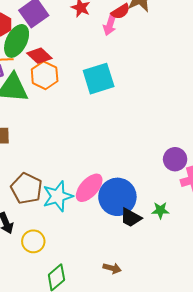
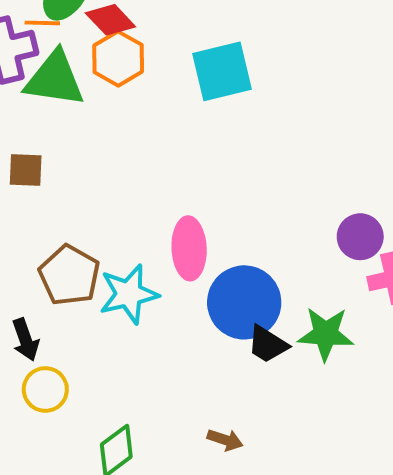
pink ellipse: (89, 188) -> (189, 248), moved, turned -48
green star: (160, 210) -> (326, 334), size x1.6
yellow circle: (33, 241) -> (45, 389), moved

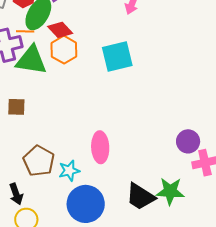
cyan star: (129, 294) -> (69, 171), size x0.7
blue circle: (244, 302) -> (86, 204), moved
black trapezoid: (268, 344) -> (140, 197), size x1.4

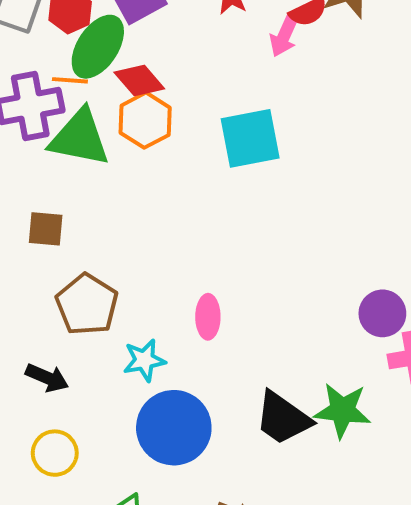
pink ellipse: (100, 147) -> (208, 317), size x0.7
brown pentagon: (39, 161) -> (87, 304), moved
black arrow: (16, 194) -> (47, 378), moved, turned -50

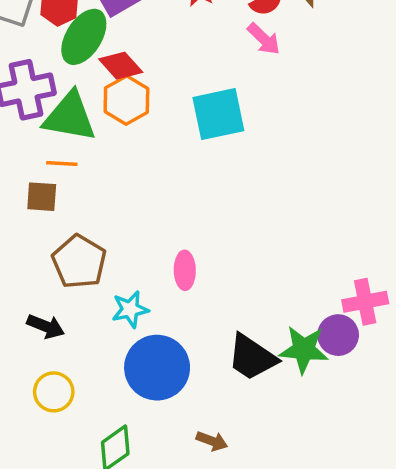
pink arrow: (284, 35) -> (264, 39), moved, turned -69
orange line: (70, 80) -> (62, 163), moved
purple circle: (382, 313) -> (338, 335), moved

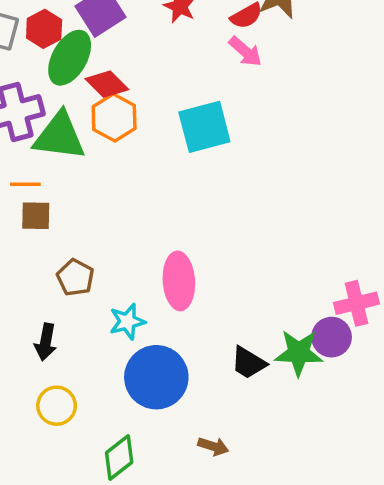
orange line: (62, 163) -> (25, 184), moved
brown pentagon: (79, 262) -> (75, 277), size x0.7
pink ellipse: (185, 270) -> (179, 281), size x1.5
black arrow: (46, 326) -> (46, 342), turned 81
black trapezoid: (252, 357) -> (249, 363), size x0.7

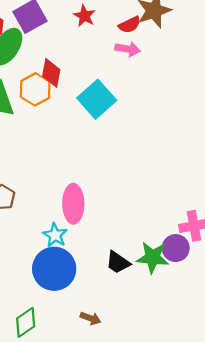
pink arrow: (245, 51) -> (128, 49), turned -35
red diamond: (107, 84) -> (51, 73), moved, turned 52
cyan square: (204, 127) -> (97, 99), turned -30
cyan star: (127, 322) -> (55, 235), moved, turned -30

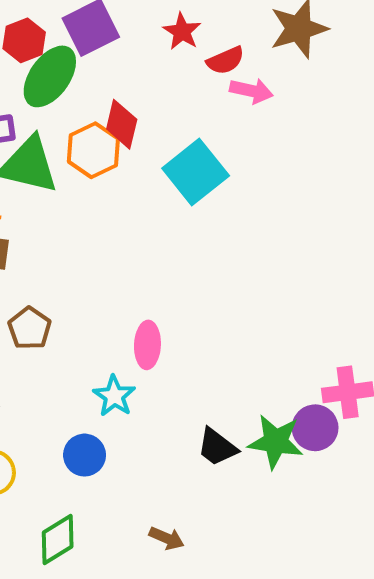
red semicircle: (130, 25) -> (225, 61), moved
pink ellipse: (73, 204) -> (147, 345), size x0.7
blue circle: (54, 269) -> (85, 455), moved, size x0.6

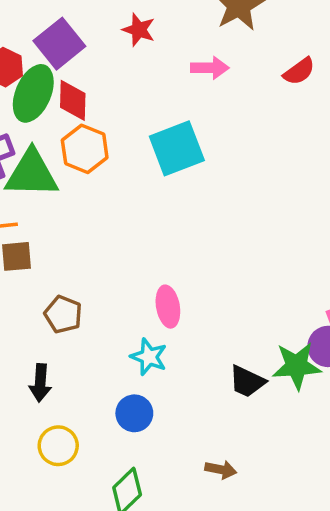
red semicircle: (225, 61) -> (299, 71), moved
red diamond: (122, 124) -> (73, 100), moved
cyan square: (196, 172) -> (177, 148), turned 30

